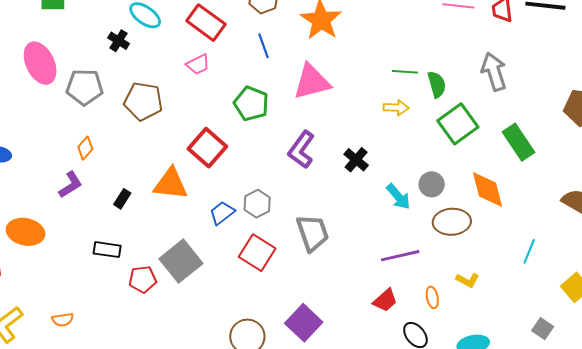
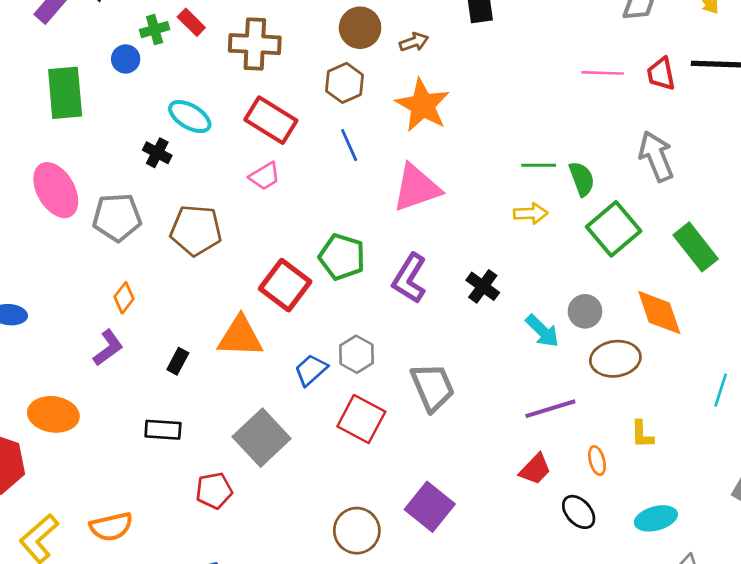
green pentagon: (251, 104) -> (342, 257), moved
red pentagon: (143, 279) -> (214, 491), moved
yellow L-shape: (468, 280) -> (642, 434), turned 65
orange semicircle: (63, 320) -> (111, 527), size x1.5

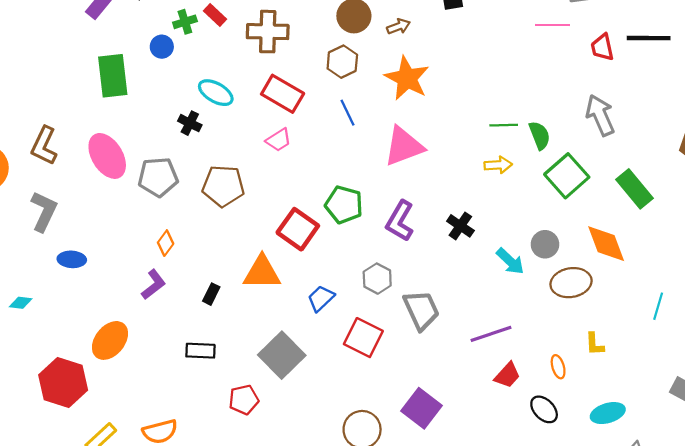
pink line: (603, 73) -> (552, 25), moved
gray hexagon: (357, 354) -> (377, 279), moved
purple line: (550, 409) -> (491, 334), moved
orange ellipse: (53, 414) -> (110, 340), turned -57

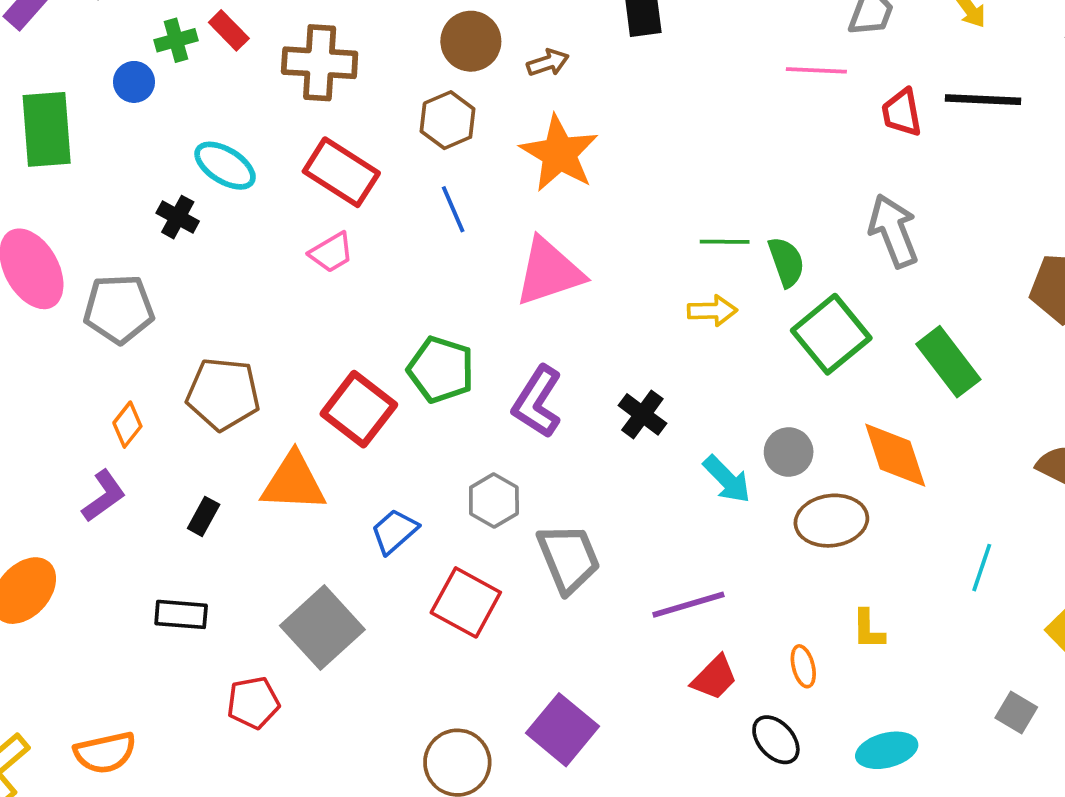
brown pentagon: (223, 186) -> (223, 394), moved

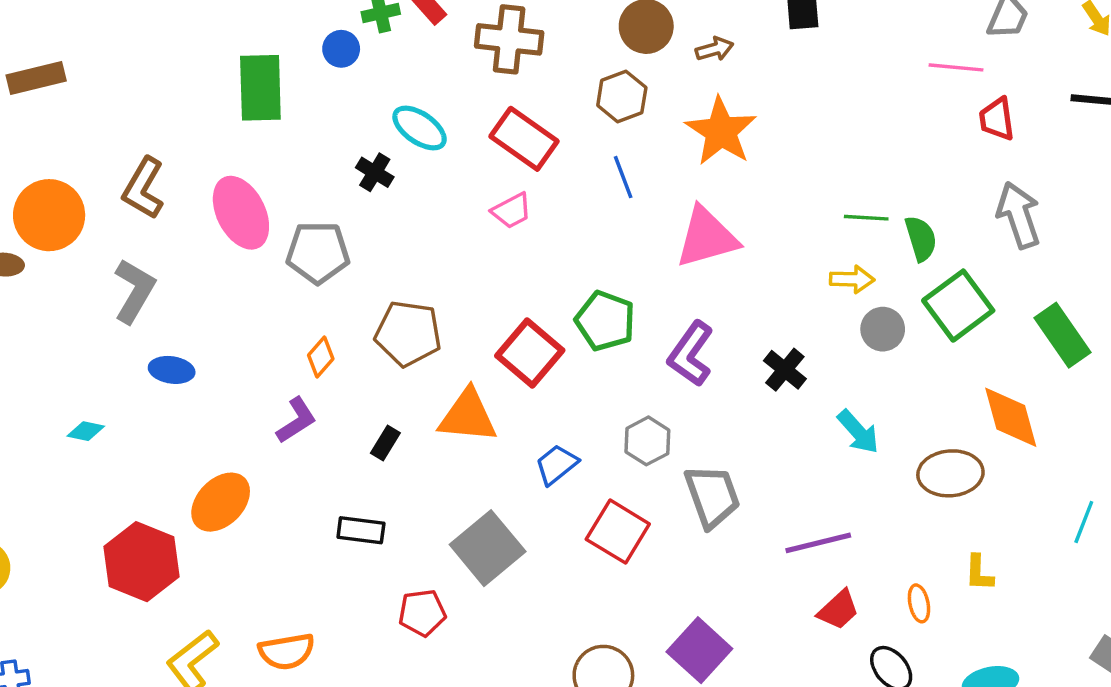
red trapezoid: (902, 113) -> (997, 119), moved
gray circle: (789, 452) -> (883, 329), moved

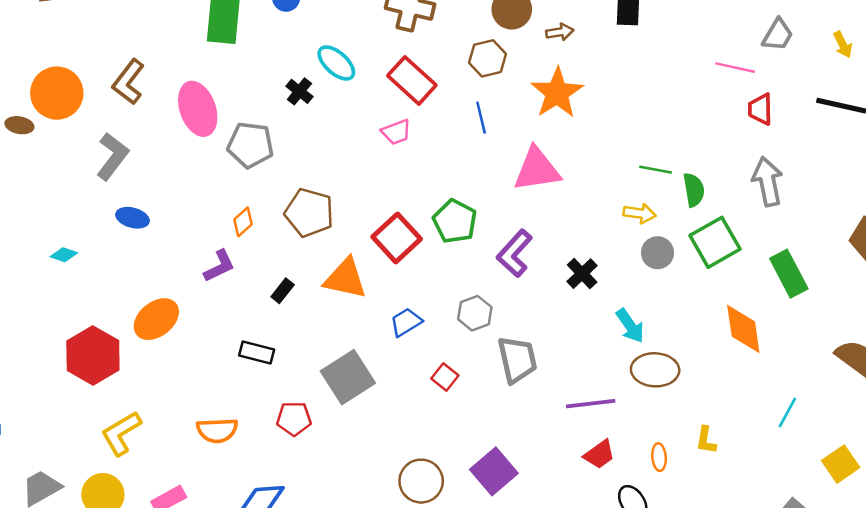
brown ellipse: (950, 473) -> (655, 370), moved
red square: (618, 532) -> (445, 377), size x0.6
orange semicircle: (287, 651) -> (217, 430), moved

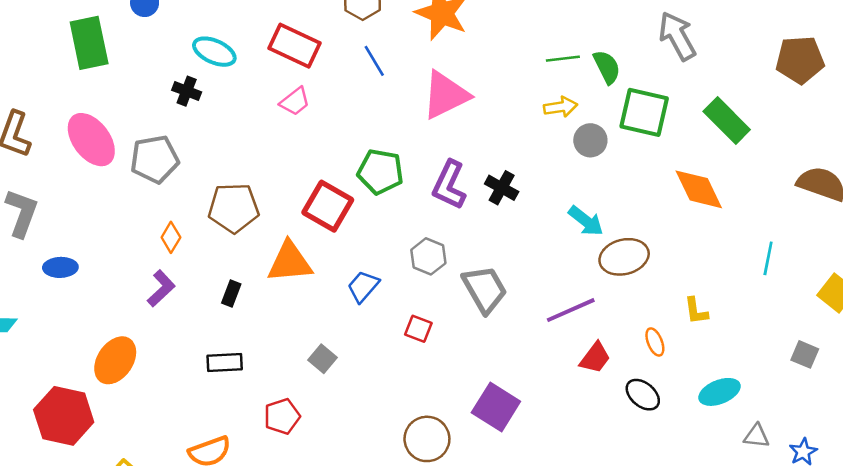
green square: (715, 242) -> (644, 112), turned -30
black cross: (582, 274) -> (502, 188), moved
gray square: (348, 377) -> (322, 359), size x0.5

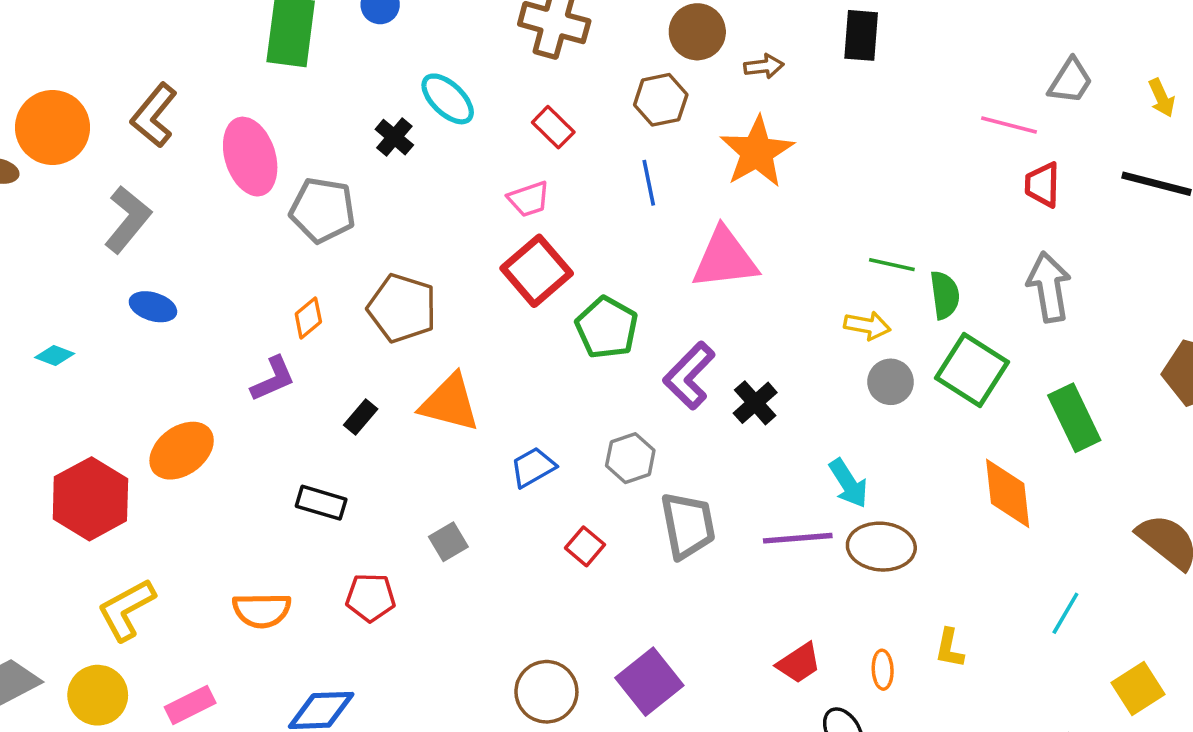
red rectangle: (294, 46) -> (553, 127), size x0.6
red square: (328, 206) -> (537, 271), moved
purple line: (571, 310) -> (798, 538), moved

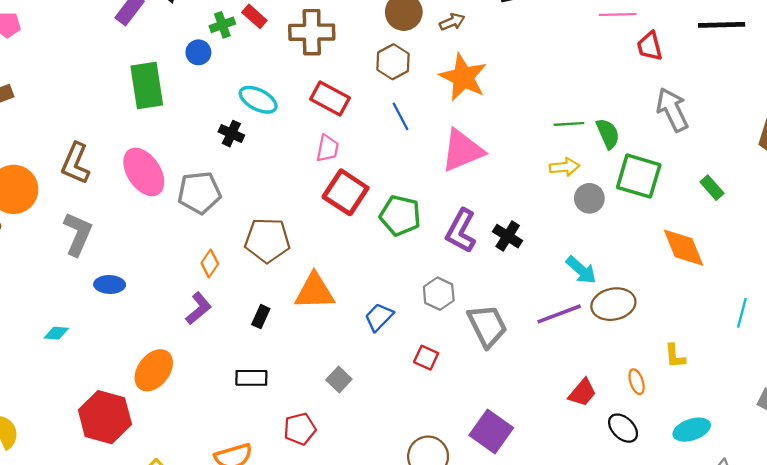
red rectangle: (553, 127) -> (330, 99), size x1.4
pink trapezoid: (529, 199) -> (328, 148), turned -44
green rectangle: (1074, 418) -> (712, 188), size x0.6

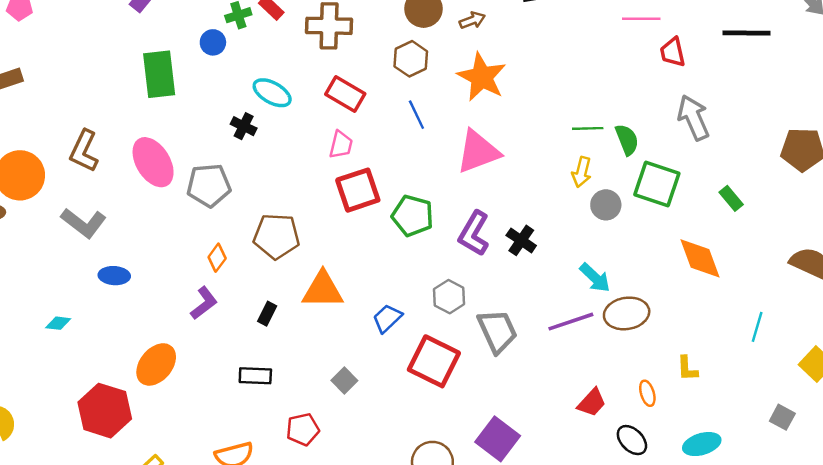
yellow arrow: (565, 167) -> (582, 172), turned 108
red square: (346, 192) -> (358, 190), turned 36
gray L-shape: (78, 234) -> (84, 223), turned 102
red square: (426, 358) -> (434, 361), size x2.0

